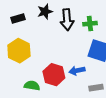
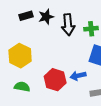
black rectangle: (18, 19) -> (26, 16), moved
green semicircle: (32, 86) -> (22, 87), moved

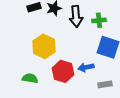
yellow hexagon: (20, 56) -> (44, 46), moved

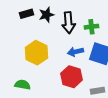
blue arrow: (86, 67) -> (75, 52), moved
red hexagon: (63, 71) -> (71, 77), moved

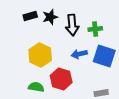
red hexagon: (71, 77) -> (61, 79), moved
green semicircle: (22, 85) -> (36, 87), moved

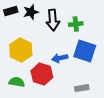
blue arrow: (79, 54) -> (60, 58), moved

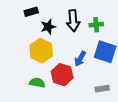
black star: (31, 12) -> (48, 27), moved
blue arrow: (60, 58) -> (80, 59), turned -49

